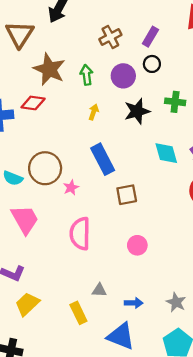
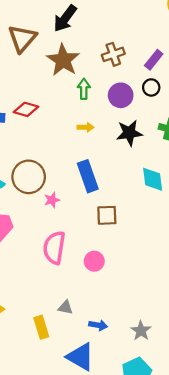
brown star: (49, 69) -> (63, 60), moved
yellow arrow: (94, 112) -> (85, 127), turned 63
pink circle: (137, 245) -> (94, 261), moved

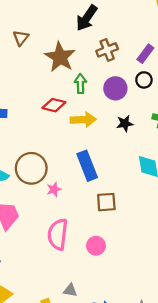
black arrow: (65, 18) -> (87, 18), moved
brown triangle: (22, 38) -> (21, 38), size x0.6
red diamond: (26, 109) -> (54, 105), moved
yellow arrow: (85, 127) -> (83, 120), size x1.6
black star: (129, 133) -> (125, 123), size x0.7

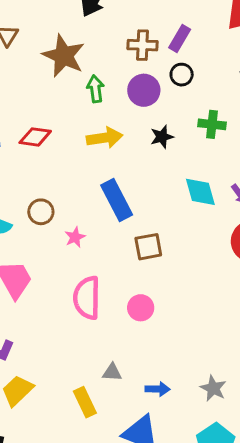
brown cross: (107, 50) -> (143, 45), moved, turned 30
red diamond: (54, 105) -> (35, 137), moved
brown circle: (31, 168) -> (41, 212), size x0.6

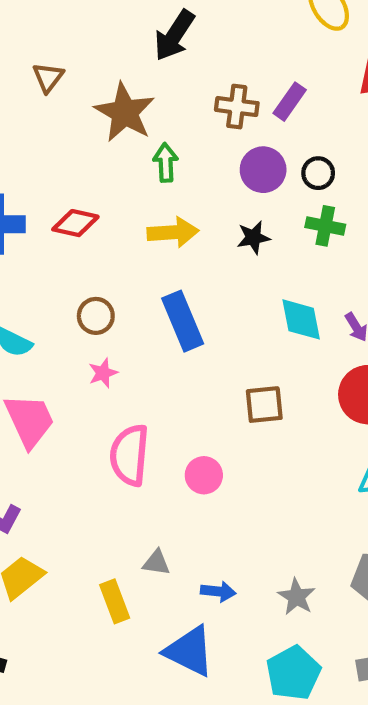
black circle: (182, 75) -> (318, 173), moved
purple circle: (144, 90) -> (263, 170), moved
brown circle: (41, 212) -> (96, 316), moved
pink star: (75, 237) -> (103, 373), moved
brown square: (148, 247) -> (264, 405), moved

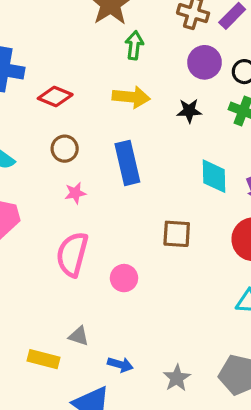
red diamond: (75, 223) -> (55, 97), moved
pink star: (103, 373) -> (75, 193), moved
yellow rectangle: (115, 601) -> (43, 359), turned -64

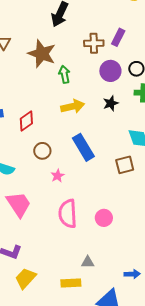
red diamond: (55, 97) -> (26, 121), turned -40
brown square: (177, 234) -> (125, 165), moved
blue arrow: (120, 365) -> (132, 274), moved

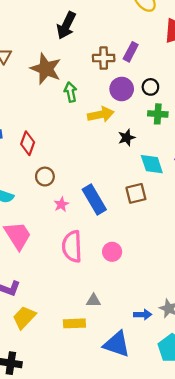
black star: (111, 103) -> (127, 138), moved
yellow arrow: (73, 106) -> (101, 114), moved
red diamond: (26, 121) -> (28, 143), turned -35
blue rectangle: (83, 147) -> (94, 199), moved

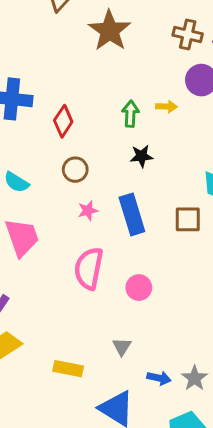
green arrow: (71, 92) -> (130, 114), moved
yellow arrow: (101, 114) -> (167, 107), size x0.6
black star: (127, 138) -> (141, 156), moved
gray triangle: (93, 300) -> (122, 347), moved, turned 48

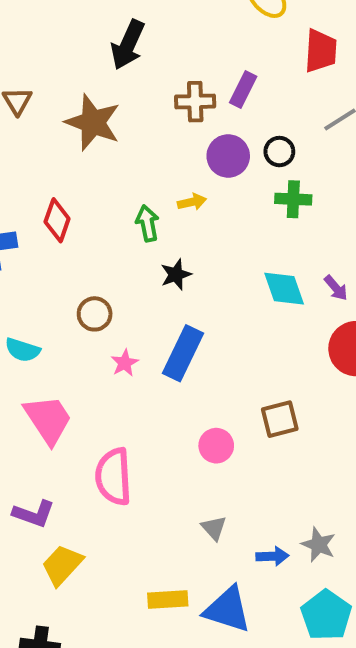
red diamond: (63, 121) -> (57, 220), moved
blue rectangle: (132, 214) -> (183, 353), turned 57
brown square: (188, 219) -> (280, 419), moved
pink semicircle: (89, 268) -> (113, 477), moved
yellow rectangle: (68, 369) -> (168, 600), moved

